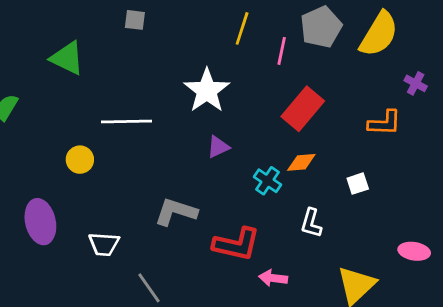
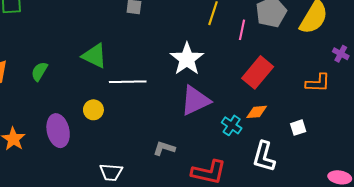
green triangle: (67, 58) -> (94, 56), moved
purple triangle: (218, 147) -> (195, 100), size x1.8
gray L-shape: (176, 212) -> (164, 148), size x0.7
purple ellipse: (40, 222) -> (58, 131), moved
white L-shape: (311, 223) -> (264, 157), size x1.4

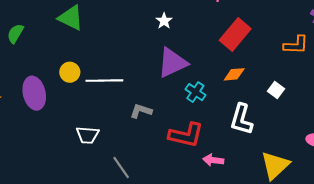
white star: (187, 59) -> (164, 21), size x0.5
white line: (128, 82) -> (104, 81), moved
cyan cross: (232, 125) -> (195, 92), moved
white square: (298, 128) -> (276, 90), turned -35

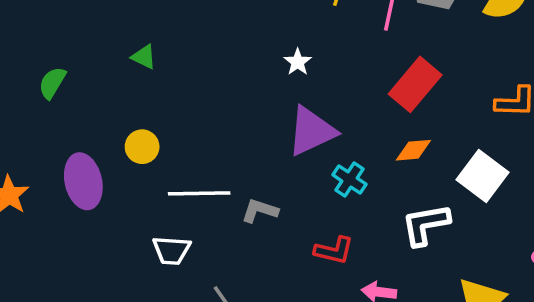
green triangle: (71, 18) -> (144, 57), size x0.6
white line: (104, 81) -> (199, 193), moved
white square: (276, 90) -> (483, 176), size x1.8
white L-shape: (241, 119) -> (426, 224), turned 64
red L-shape: (186, 135) -> (334, 250), size x0.7

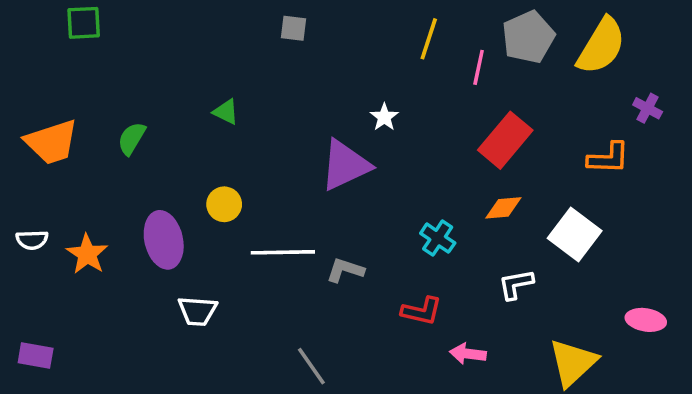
purple triangle: (311, 131) -> (345, 165), moved
white L-shape: (426, 224) -> (516, 284), size x0.7
white trapezoid: (171, 250) -> (197, 311), moved

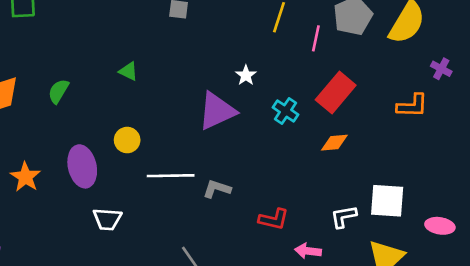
white square: (575, 235) -> (387, 201), moved, turned -33
cyan cross: (438, 238) -> (286, 111), moved
white L-shape: (516, 284) -> (344, 217), moved

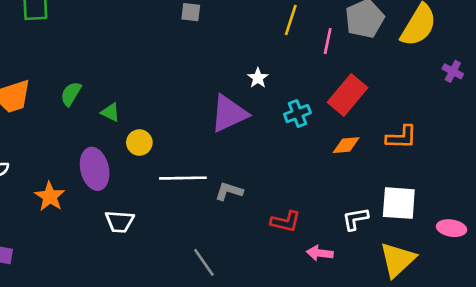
green triangle: (128, 71) -> (110, 112), moved
orange L-shape: (412, 106) -> (401, 137), moved
cyan cross: (286, 111) -> (297, 114), turned 35
orange star: (25, 177) -> (50, 197), moved

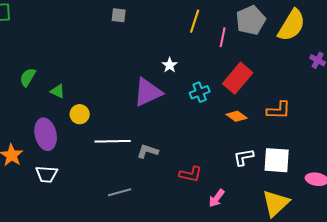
orange diamond: (346, 145) -> (237, 116), turned 40
white L-shape: (355, 219) -> (244, 157), moved
white trapezoid: (120, 222) -> (47, 174), moved
pink arrow: (320, 253) -> (217, 198), turned -60
gray line: (204, 262) -> (120, 192), moved, turned -70

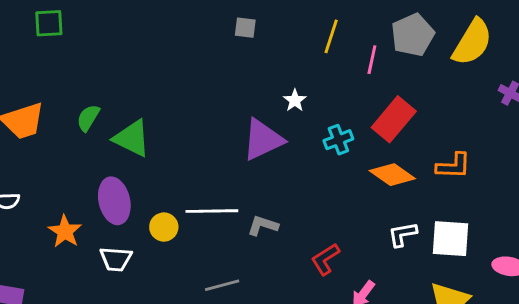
gray square: (119, 15) -> (245, 28), moved
green triangle: (58, 91) -> (132, 138), size x1.8
yellow circle: (80, 114) -> (164, 227), moved
orange diamond: (237, 116) -> (392, 175), size x1.4
red L-shape: (191, 174) -> (325, 259), turned 135

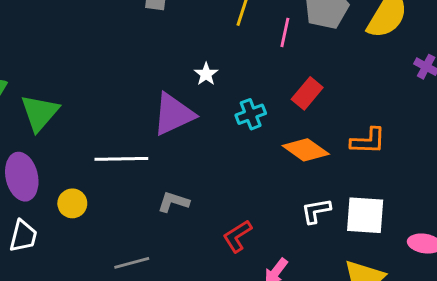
red rectangle: (394, 119) -> (307, 93), size x0.7
green triangle: (132, 138) -> (40, 113), turned 45
white line: (212, 211) -> (121, 159), moved
white trapezoid: (116, 259) -> (23, 236), turned -80

